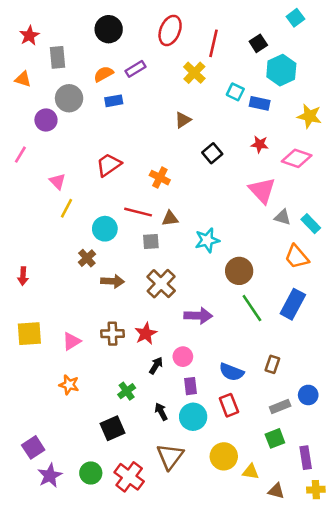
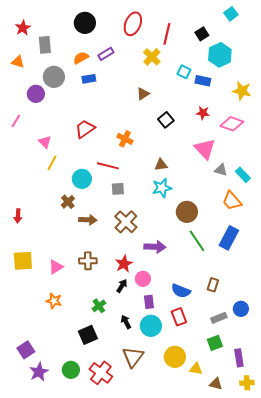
brown triangle: (170, 218) -> (161, 165), moved
red star: (146, 334) -> (124, 264), moved

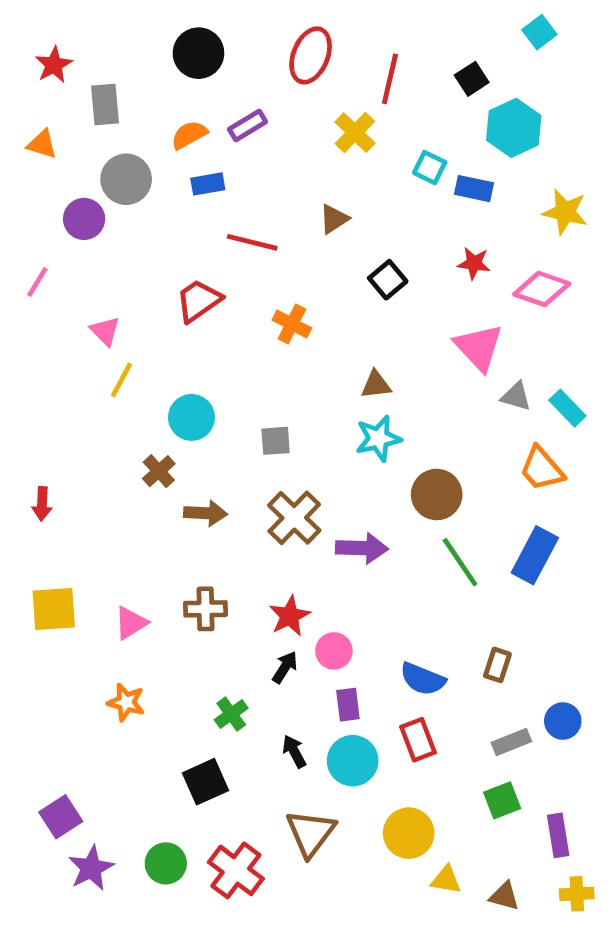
red line: (108, 166) -> (252, 242), moved
purple arrow: (155, 247) -> (362, 548), moved
yellow triangle: (196, 369) -> (446, 880), moved

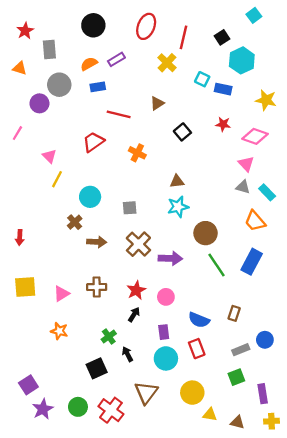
pink triangle: (479, 347) -> (246, 164), moved, size x0.7
pink circle: (334, 651) -> (166, 297), moved
black arrow: (294, 751) -> (127, 354), moved

